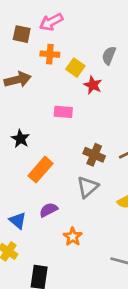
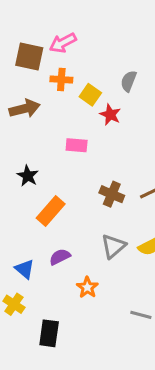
brown square: (22, 34) -> (29, 57), size x1.4
gray triangle: (87, 187) -> (113, 246), moved

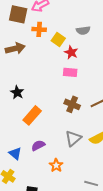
gray semicircle: (129, 81) -> (83, 30), turned -120
pink rectangle: (77, 145) -> (70, 72), moved

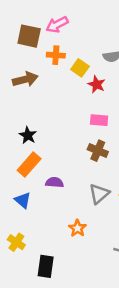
pink rectangle: (70, 72) -> (99, 120), moved
orange rectangle: (32, 115) -> (29, 165), moved
purple semicircle: (38, 145) -> (55, 182), moved, turned 32
blue triangle: (15, 153) -> (23, 200), moved

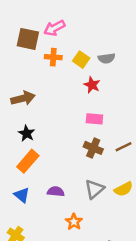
yellow square: (80, 68) -> (81, 60), moved
brown arrow: (25, 79) -> (23, 98), moved
purple semicircle: (55, 182) -> (56, 192), moved

